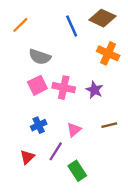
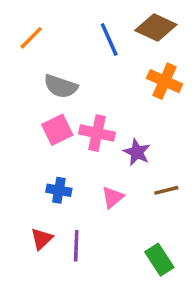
purple star: (94, 90) -> (137, 152), moved
blue cross: (39, 125) -> (59, 190), turned 35
purple line: (56, 151) -> (76, 246), moved, turned -30
green rectangle: (77, 171) -> (159, 260), moved

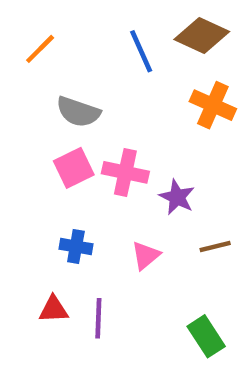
red triangle: (42, 239) -> (54, 309), turned 40

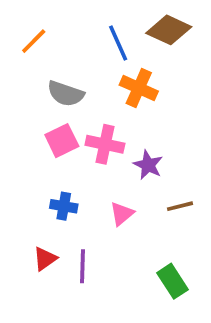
orange cross: (213, 105) -> (139, 88), moved
red triangle: (54, 309) -> (45, 259), turned -32

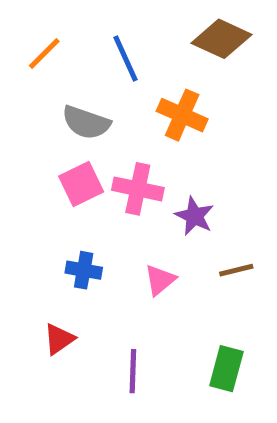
blue line: (118, 43) -> (126, 58), moved
purple line: (82, 266) -> (133, 371), moved
green rectangle: (172, 281) -> (226, 369), turned 48

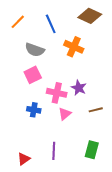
pink cross: (138, 189) -> (57, 93), moved
red triangle: (59, 339) -> (24, 159), moved

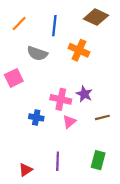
blue line: (51, 24) -> (54, 26), turned 30
pink square: (33, 75) -> (14, 78), moved

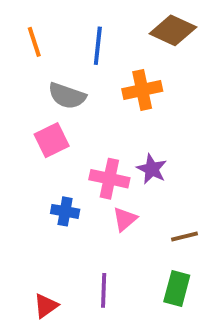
orange line: (19, 23) -> (34, 42), turned -63
orange cross: (79, 50) -> (142, 90), turned -36
pink square: (14, 78) -> (52, 140), moved
brown line: (102, 117) -> (185, 236), moved

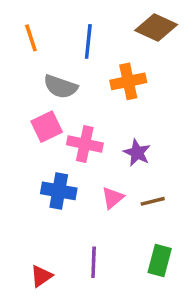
pink cross: (109, 179) -> (85, 144), moved
blue cross: (65, 211) -> (59, 191), size x1.4
brown line: (185, 236) -> (153, 201), moved

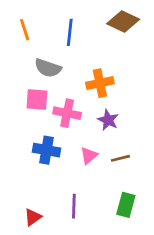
orange cross: (128, 81) -> (100, 83), moved
pink square: (47, 127) -> (37, 99), turned 30

